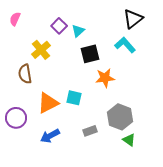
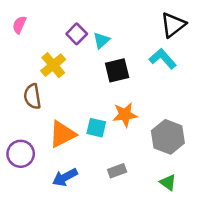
orange star: (105, 78) -> (125, 115), moved
gray hexagon: (120, 117) -> (168, 137), moved

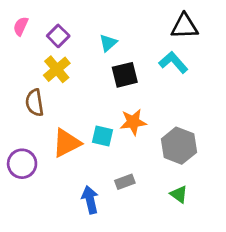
black triangle: (173, 25) -> (185, 26), turned 36
purple square: (77, 34) -> (58, 36), moved
blue arrow: (65, 177) -> (90, 200), moved, turned 105

